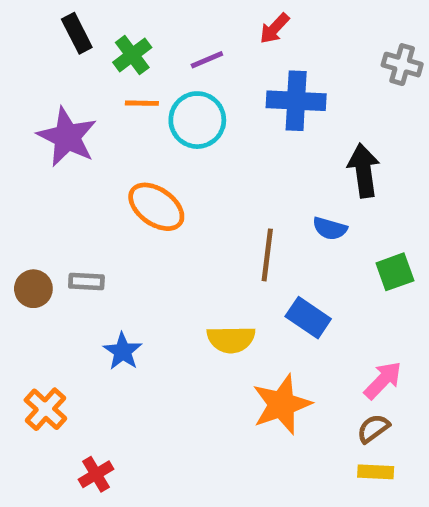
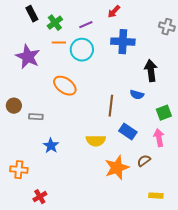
brown circle: (33, 289) -> (14, 106), moved
pink arrow: (383, 380) -> (159, 138), moved, turned -54
orange cross: (45, 409) -> (19, 170), turned -36
brown semicircle: (373, 428) -> (144, 161), moved

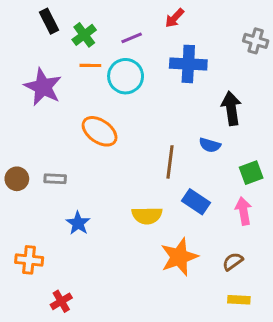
brown circle: (14, 106) -> (17, 179), moved
brown semicircle: (144, 161) -> (233, 261), moved

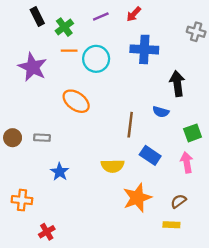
purple line: (132, 38) -> (101, 16), moved
yellow rectangle: (239, 300) -> (171, 225), moved

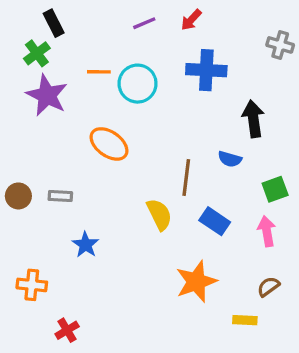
green cross: (64, 27) -> (37, 53), moved
yellow semicircle: (113, 166) -> (159, 214), moved, turned -115
brown semicircle: (178, 201) -> (268, 287), moved

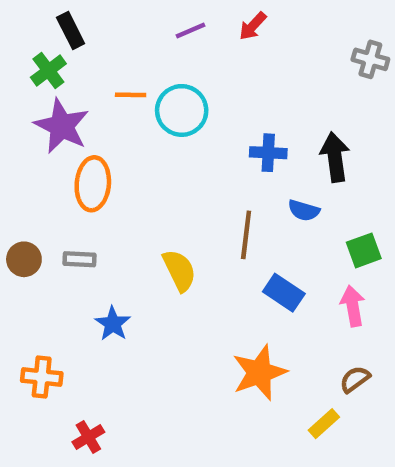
blue cross: (206, 70) -> (268, 153), moved, size x0.7
orange ellipse: (109, 144) -> (93, 184), moved, turned 60
yellow semicircle: (159, 214) -> (179, 270), moved
yellow rectangle: (245, 320) -> (324, 424), turned -45

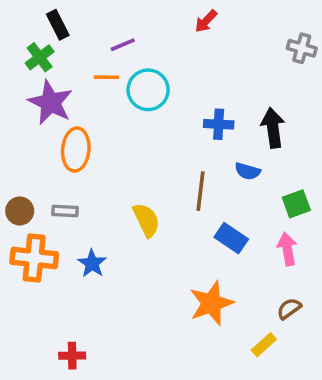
purple line: (191, 31) -> (123, 45), moved
orange cross: (42, 377) -> (34, 258), moved, size x1.4
red cross: (88, 437) -> (72, 356), turned 30

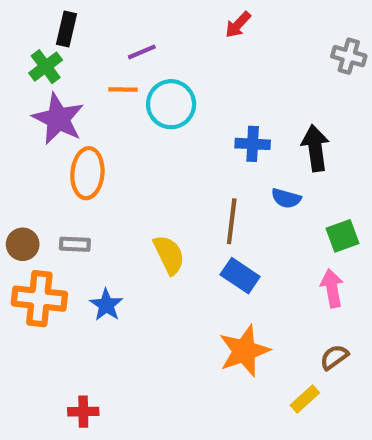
black rectangle: (58, 25) -> (67, 29), turned 40
blue rectangle: (231, 238) -> (240, 276), moved

